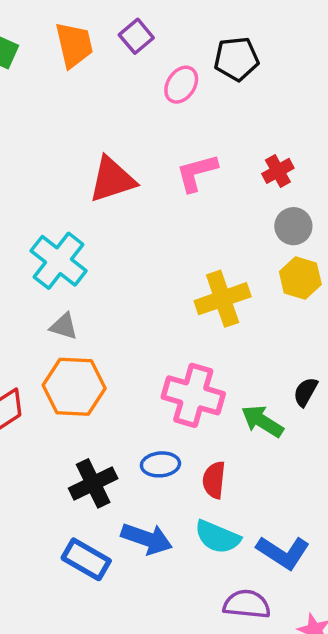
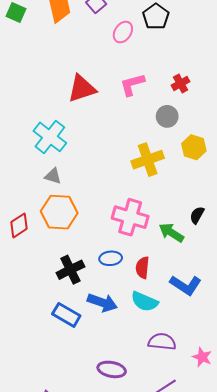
black pentagon: (236, 59) -> (156, 17), turned -30
gray circle: (293, 226) -> (167, 116), moved
blue L-shape: (283, 552) -> (186, 285), moved

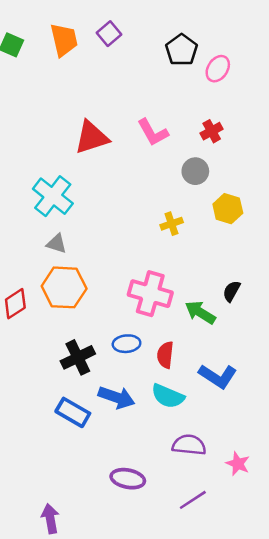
pink ellipse: (123, 32) -> (218, 69), moved
pink L-shape: (132, 84) -> (153, 132), turned -104
yellow cross: (148, 160) -> (172, 224), size x0.6

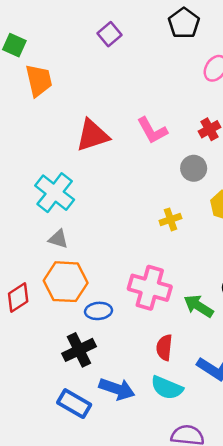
orange trapezoid: (64, 40) -> (39, 80), moved
black pentagon: (182, 50) -> (184, 23), moved
blue ellipse: (127, 344) -> (99, 311), moved

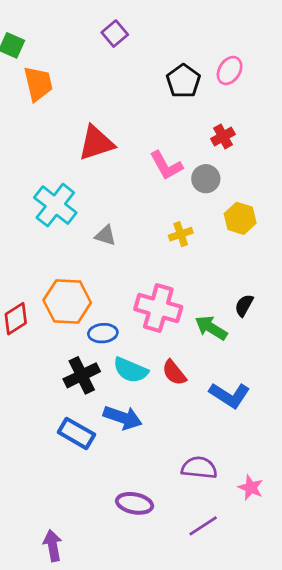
black pentagon: (184, 23) -> (183, 81), moved
pink L-shape: (152, 130) -> (166, 166), moved
gray triangle: (58, 239) -> (105, 235), moved
red semicircle: (164, 348) -> (174, 373), turned -45
cyan semicircle: (167, 388) -> (131, 370), moved

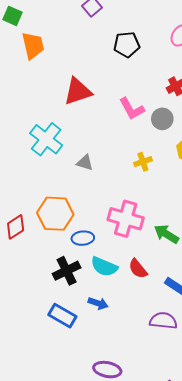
black pentagon: (183, 81) -> (127, 45), moved, turned 30
blue arrow: (123, 418) -> (98, 303), size x0.7
purple semicircle: (199, 468) -> (163, 321), moved

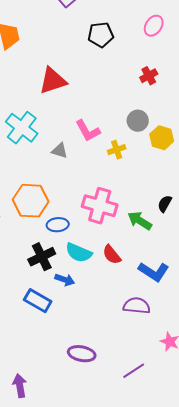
pink L-shape: (132, 109) -> (88, 131), moved
gray circle: (162, 119) -> (138, 121), moved
blue arrow: (98, 303) -> (65, 280), moved

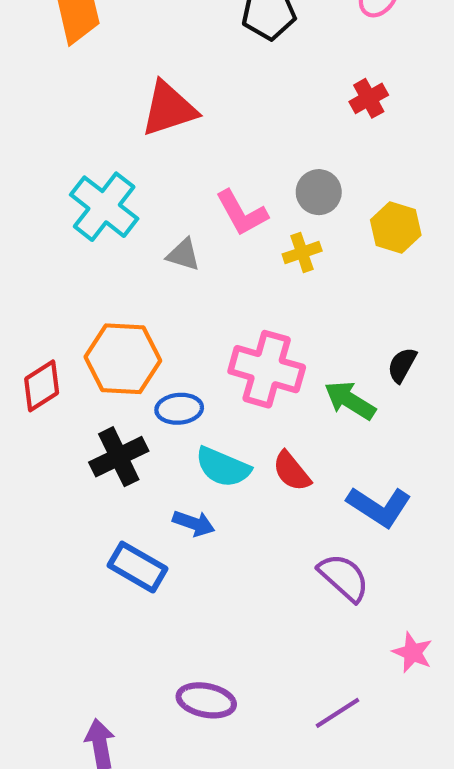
gray circle: (138, 121) -> (319, 192), moved
black cross: (42, 257) -> (119, 457), moved
purple semicircle: (137, 306) -> (344, 577), turned 36
purple ellipse: (82, 354) -> (206, 700), moved

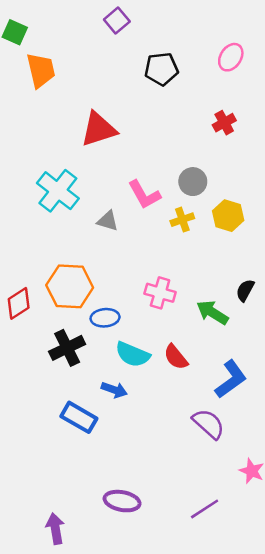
yellow hexagon: (396, 228) -> (228, 216), moved
pink cross: (267, 369) -> (160, 293), size x0.7
blue L-shape: (379, 507) -> (231, 379), turned -69

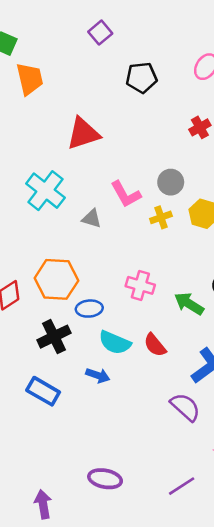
blue rectangle: (79, 417) -> (43, 391), moved

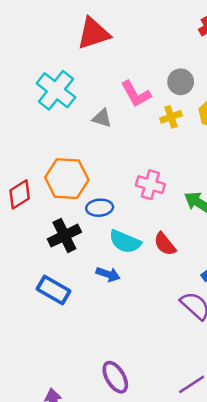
purple ellipse: (105, 479) -> (115, 377), turned 48

